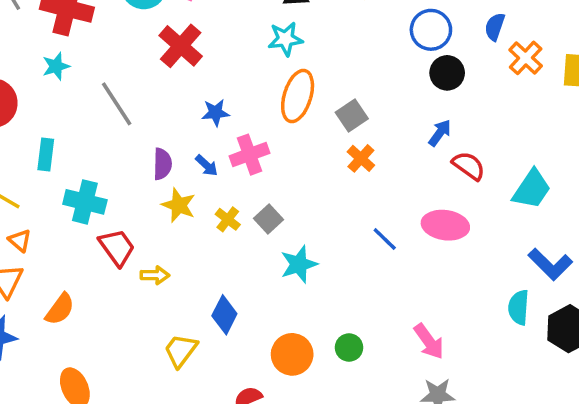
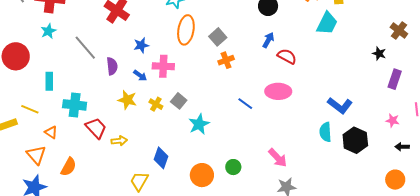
pink cross: (249, 155) -> (163, 66), turned 30
orange cross: (361, 158) -> (226, 60), turned 35
purple semicircle: (162, 164) -> (112, 66), moved
cyan trapezoid: (532, 189) -> (327, 23), moved
orange triangle: (20, 240) -> (51, 132), moved

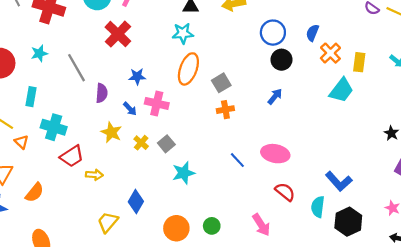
cyan star: (48, 31) -> (39, 53), moved
red semicircle: (287, 56) -> (285, 192), moved
red trapezoid: (96, 128) -> (72, 156), turned 90
orange triangle: (51, 132) -> (21, 142), moved

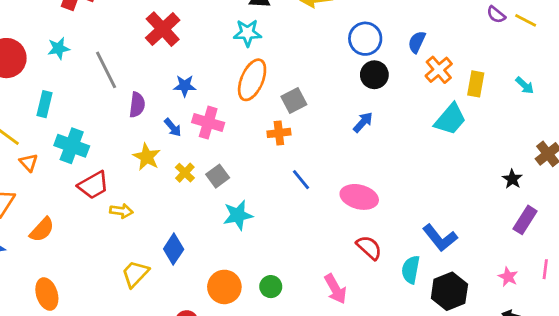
orange cross: (225, 110) -> (279, 133), moved
blue line: (237, 160) -> (301, 180), moved

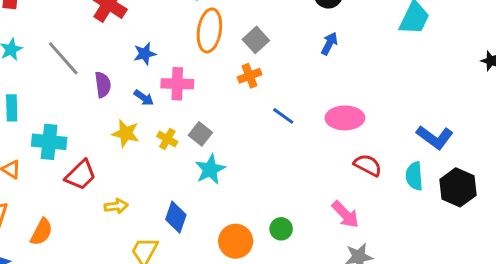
yellow arrow: (121, 211) -> (116, 206), moved
cyan star: (238, 215) -> (210, 169), moved

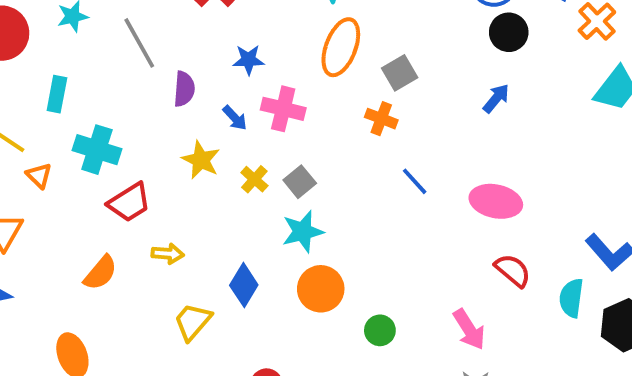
orange cross: (250, 76) -> (381, 119), turned 30
orange semicircle: (41, 232) -> (100, 273), moved
orange circle: (236, 241) -> (321, 289), moved

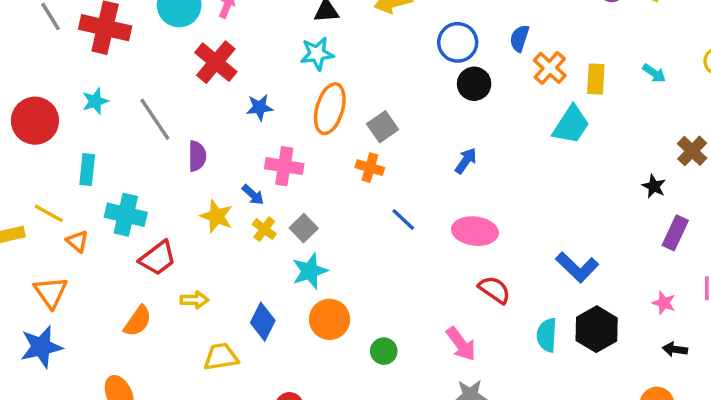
blue star: (248, 60) -> (260, 107), moved
blue arrow: (496, 98) -> (466, 161), moved
blue arrow: (235, 118) -> (253, 195), moved
cyan semicircle: (571, 298) -> (547, 335), moved
yellow trapezoid: (193, 322) -> (221, 357), turned 45

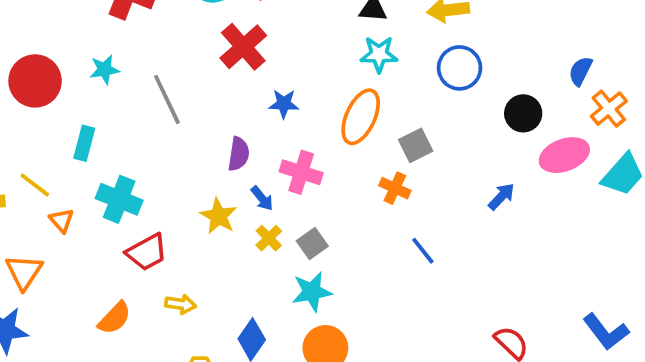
blue circle: (458, 42) -> (460, 68), moved
cyan star: (317, 54) -> (379, 54), moved
purple semicircle: (197, 156) -> (239, 154), moved
pink ellipse: (475, 231) -> (564, 155), moved, turned -36

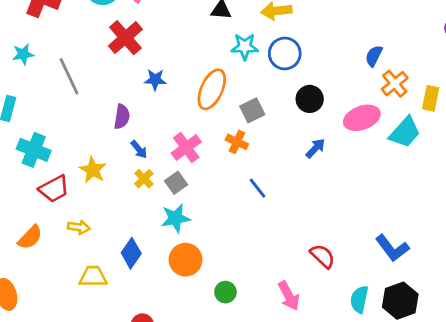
cyan star: (379, 54) -> (245, 47), moved
black circle: (523, 113) -> (310, 99), moved
pink cross: (301, 172) -> (186, 148), moved, turned 36
yellow star: (219, 216) -> (93, 170), moved

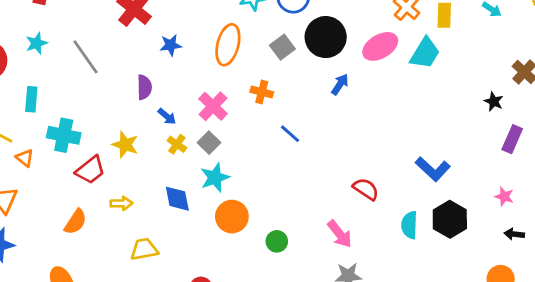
black circle: (310, 99) -> (326, 37), size x1.5
gray square: (252, 110) -> (282, 47), moved
blue diamond: (131, 253) -> (177, 199), moved, turned -36

